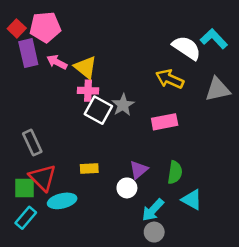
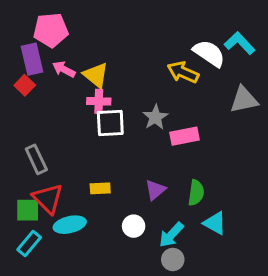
red square: (17, 28) -> (25, 85), moved
yellow arrow: (170, 79) -> (183, 72), moved
gray star: (123, 105) -> (155, 117), moved
white square: (98, 110) -> (110, 123), turned -32
white circle: (127, 188) -> (134, 226), moved

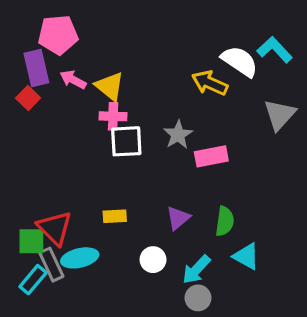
gray triangle: (244, 100) -> (280, 115), turned -36
gray rectangle: (36, 159) -> (51, 265), moved

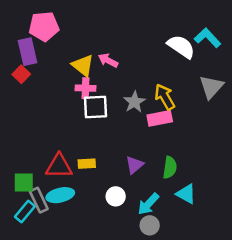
pink arrow: (73, 80) -> (108, 60), moved
yellow arrow: (210, 83) -> (165, 97), moved, turned 36
red triangle: (55, 228) -> (59, 166), moved, turned -44

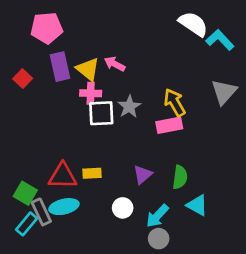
white semicircle: (181, 47) -> (193, 24), moved
purple rectangle: (28, 52) -> (60, 67), moved
gray star: (135, 102) -> (129, 107), moved
green square: (24, 183) -> (25, 193), turned 30

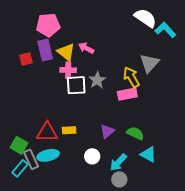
pink pentagon: (47, 28) -> (48, 25), moved
red square: (23, 79) -> (26, 59), moved, turned 32
gray triangle: (224, 92) -> (149, 63), moved
green semicircle: (180, 177) -> (135, 133), turned -72

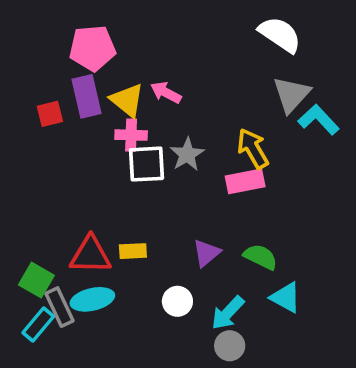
cyan L-shape: (165, 30) -> (319, 120), moved
gray triangle: (149, 63) -> (291, 94), moved

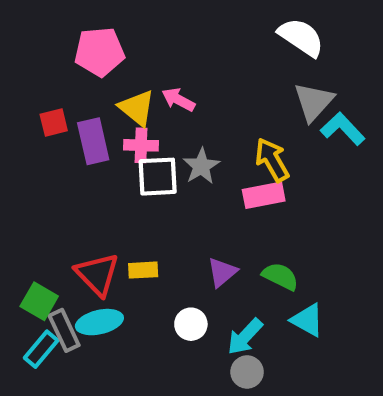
purple rectangle: (87, 96) -> (93, 141), moved
red triangle: (90, 255) -> (97, 274), turned 45

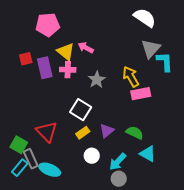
cyan L-shape: (343, 129) -> (165, 62), turned 40
white square: (158, 177) -> (81, 110), moved, turned 35
pink rectangle: (264, 195) -> (141, 94), moved
yellow rectangle: (143, 270) -> (83, 133), moved, turned -32
cyan ellipse: (99, 322) -> (50, 170), moved, turned 35

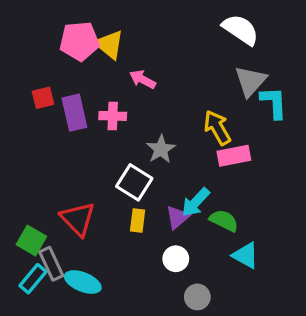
yellow triangle: (66, 52) -> (109, 45), moved
gray star: (97, 80) -> (161, 149), moved
yellow rectangle: (83, 133) -> (138, 221), turned -48
white circle: (92, 156) -> (176, 259), moved
cyan arrow: (118, 162) -> (196, 202), moved

